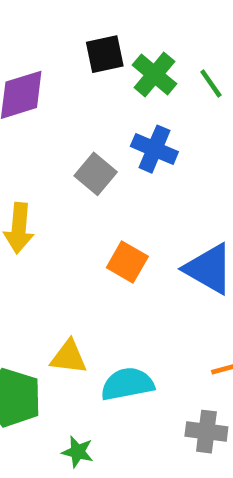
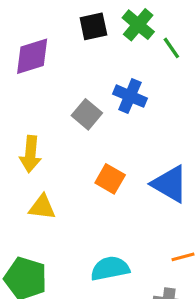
green cross: (154, 74) -> (138, 25), moved
yellow triangle: (69, 357) -> (42, 207), moved

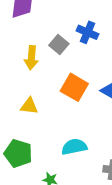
yellow arrow: (30, 154) -> (31, 58), moved
orange square: (110, 179) -> (74, 87), size x1.4

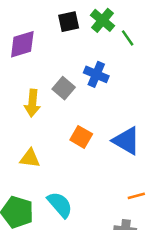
orange square: (74, 87) -> (81, 137), size x0.7
cyan semicircle: (74, 147) -> (60, 205), moved, turned 60

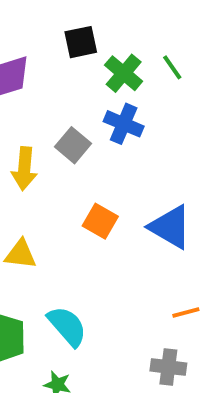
green cross: (102, 20) -> (124, 73), moved

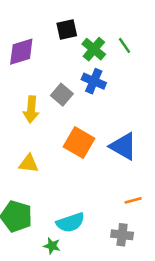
orange square: (100, 221) -> (79, 143), size x1.4
cyan semicircle: (67, 326) -> (70, 222), moved, turned 112

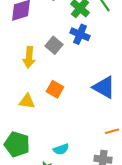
orange square: (79, 143) -> (55, 89), moved, size x0.7
cyan semicircle: (70, 222) -> (61, 149), size x0.7

